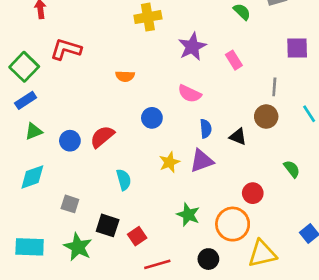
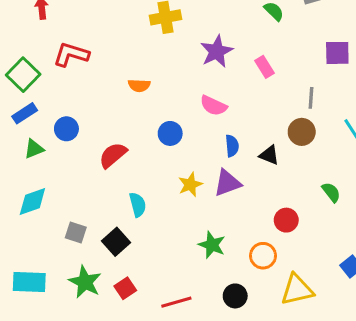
blue circle: (70, 141) -> (66, 129), moved
orange circle: (233, 224) -> (263, 256), size x0.7
black square: (108, 225) -> (116, 242), moved, turned 30
red square: (137, 236) -> (125, 288), moved

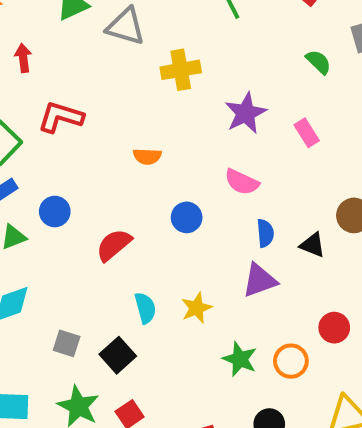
yellow star: (190, 185) -> (196, 308), moved
orange circle: (263, 256) -> (291, 361), moved

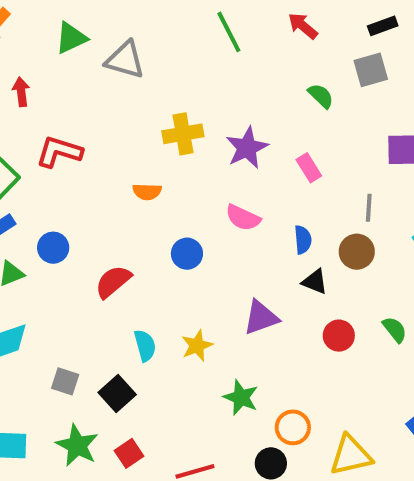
yellow cross: (181, 70) -> (183, 134), moved
blue semicircle: (265, 233) -> (303, 240), moved
red circle: (334, 328) -> (339, 336), moved
orange circle: (291, 361) -> (293, 427), moved

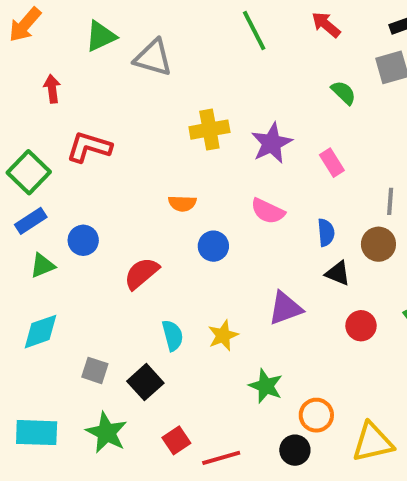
orange semicircle: (147, 192) -> (182, 203), moved
red square: (129, 453) -> (176, 440), moved

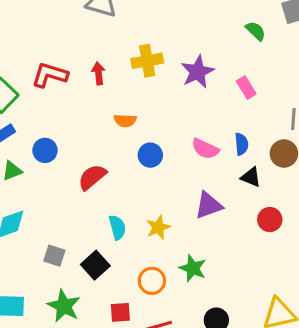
red arrow: (52, 89) -> (98, 73), moved
pink semicircle: (268, 211) -> (205, 149), moved
orange circle: (316, 415) -> (152, 281), moved
red square: (176, 440) -> (120, 312), turned 30

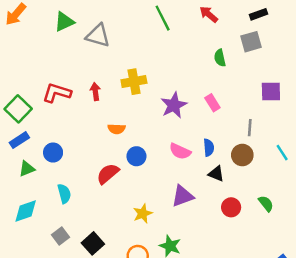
green semicircle: (256, 31) -> (220, 58), turned -147
purple star: (197, 72) -> (174, 105), moved
red semicircle: (92, 177) -> (108, 174), moved
cyan semicircle: (117, 227) -> (64, 194), moved
gray square: (54, 256) -> (60, 236), turned 35

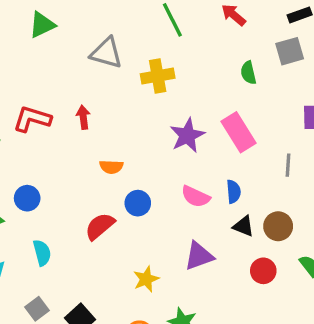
gray triangle: (98, 35) -> (106, 53), moved
yellow cross: (134, 82) -> (158, 76), moved
pink rectangle: (212, 103) -> (238, 132), size x1.6
brown circle: (242, 155) -> (278, 226), moved

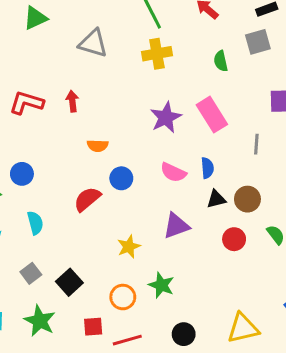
yellow cross: (158, 76) -> (157, 54), moved
black triangle: (243, 226) -> (216, 199), turned -36

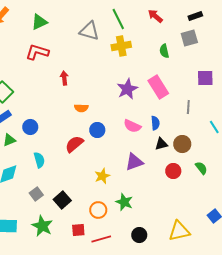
gray triangle: (93, 43) -> (89, 31), moved
red L-shape: (26, 103) -> (37, 52), moved

